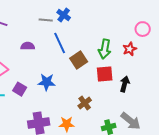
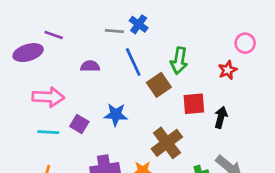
green arrow: (105, 49) -> (179, 61), moved
brown cross: (85, 103) -> (167, 143), size x1.6

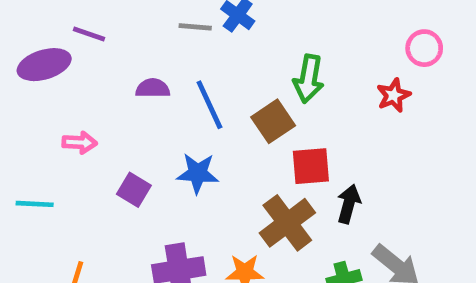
blue line: (133, 62) -> (209, 105), moved
pink arrow: (48, 97) -> (80, 143), size x0.6
red square: (194, 104) -> (311, 166), moved
black arrow: (221, 117) -> (349, 204), moved
cyan line: (48, 132) -> (35, 204), moved

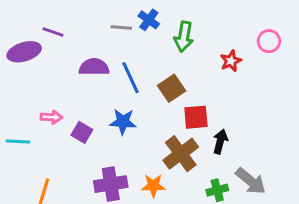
green arrow: (309, 79) -> (184, 37), moved
purple semicircle: (153, 88) -> (94, 67), size x1.4
red star: (394, 95) -> (231, 61), moved
pink arrow: (80, 143) -> (51, 117), moved

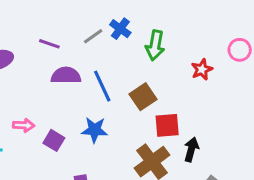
gray line: (121, 27) -> (93, 36), turned -40
purple line: (53, 32) -> (49, 44), moved

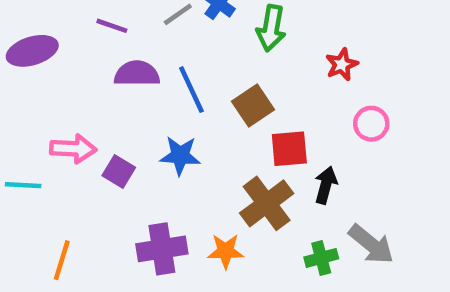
pink circle: (240, 50) -> (371, 124), moved
pink arrow: (24, 125) -> (73, 149), size x1.4

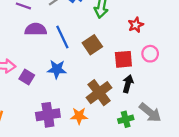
red square: (289, 149) -> (123, 59), moved

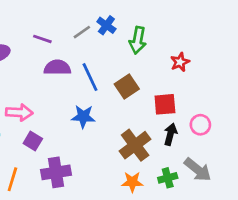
pink circle: (150, 54) -> (200, 125), moved
purple square: (27, 77) -> (33, 141), moved
purple cross: (48, 115) -> (56, 172), moved
orange star: (79, 116) -> (132, 182), moved

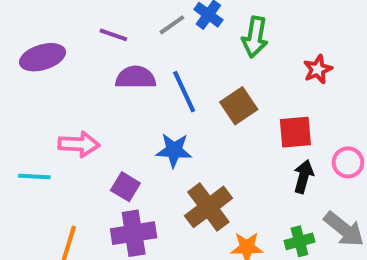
purple square: (33, 141) -> (125, 187), moved
brown cross: (135, 145) -> (208, 207), moved

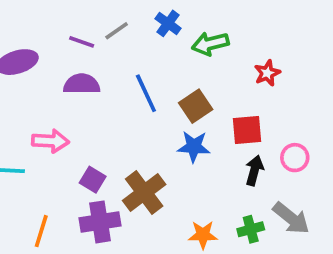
gray line: (172, 25) -> (117, 31), moved
green arrow: (255, 37) -> (210, 44), turned 66
purple semicircle: (136, 77) -> (82, 84), moved
blue star: (174, 150) -> (194, 147), moved
brown cross: (208, 207) -> (144, 193), moved

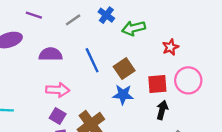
purple line: (82, 42) -> (34, 15), moved
pink arrow: (50, 141) -> (58, 90), moved
pink circle: (295, 158) -> (188, 80), moved, size x1.5

